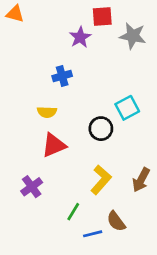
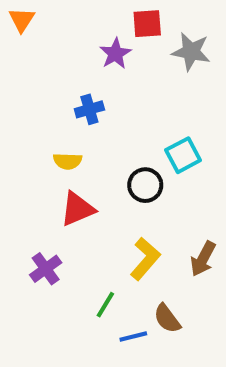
orange triangle: (15, 14) -> (22, 20), turned 48

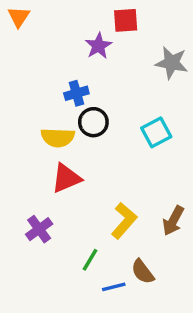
gray star: (191, 52) -> (172, 63), moved
yellow semicircle: (68, 161) -> (58, 137), size x1.4
black circle: (145, 185) -> (93, 122), moved

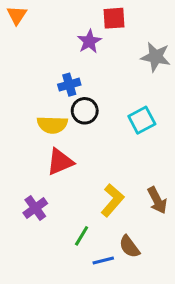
brown arrow: (173, 221) -> (157, 200), turned -56

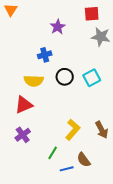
red square: (114, 18) -> (92, 14), moved
black circle: (85, 111) -> (65, 77), moved
red triangle: (60, 162) -> (24, 105), moved

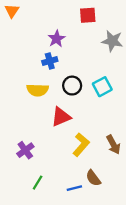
red square: (92, 14) -> (88, 15), moved
purple star: (58, 27) -> (57, 39), moved
red triangle: (24, 105) -> (61, 117), moved
green line: (53, 153) -> (38, 183), moved

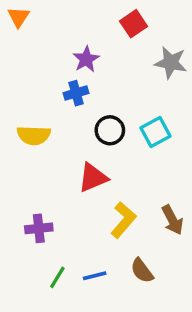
red square: (88, 15) -> (134, 24), turned -30
yellow semicircle: (38, 90) -> (34, 135), moved
purple cross: (25, 150) -> (39, 228), turned 30
blue line: (74, 188) -> (95, 276), moved

